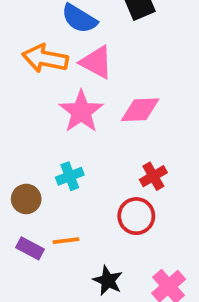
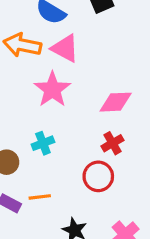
pink diamond: (140, 110) -> (116, 102), moved

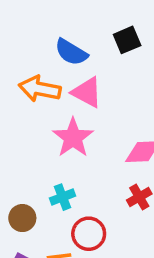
red circle: (98, 176) -> (89, 234), moved

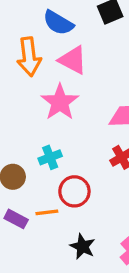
orange arrow: (40, 89) -> (29, 57), turned -108

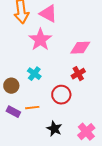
cyan cross: (50, 157) -> (34, 74), turned -32
red circle: (74, 191) -> (61, 95), moved

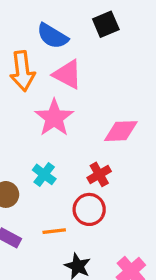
red cross: (78, 74) -> (99, 174), moved
orange line: (32, 108) -> (54, 231), moved

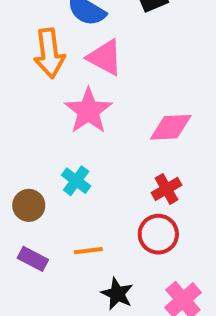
red cross: (99, 174) -> (167, 189), moved
red circle: (89, 209) -> (158, 234), moved

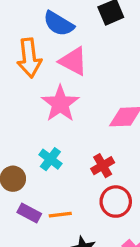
red cross: (167, 189) -> (103, 166), moved
purple rectangle: (33, 259) -> (29, 213), moved

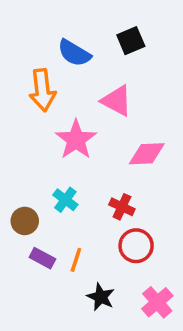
pink triangle: (73, 61) -> (117, 101), moved
red cross: (103, 166) -> (122, 207), turned -35
orange line: (60, 215) -> (76, 260), turned -65

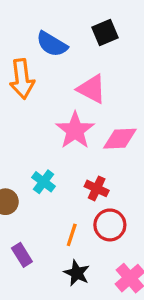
pink star: (76, 140) -> (75, 130), moved
purple rectangle: (42, 258) -> (22, 255), moved, turned 30
orange line: (76, 260) -> (72, 235), moved

